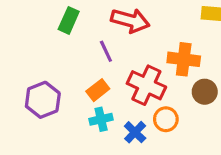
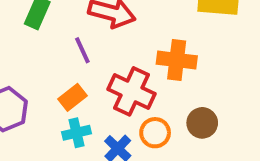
brown circle: (205, 92) -> (202, 123), moved

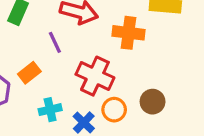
orange cross: (177, 60) -> (129, 33), moved
orange rectangle: (73, 97) -> (29, 73), moved

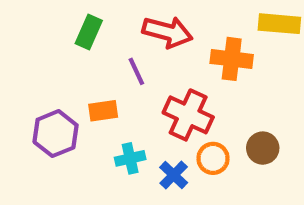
orange rectangle: (29, 73) -> (103, 111), turned 30

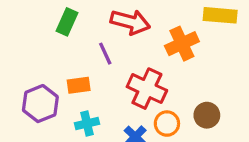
orange cross: (232, 59) -> (182, 44), turned -32
cyan cross: (130, 158) -> (87, 124), moved

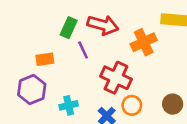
green rectangle: (67, 22) -> (69, 28), moved
orange rectangle: (79, 85) -> (45, 59), moved
brown circle: (207, 115) -> (173, 104), moved

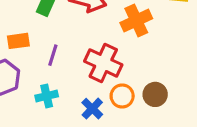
purple line: (83, 50) -> (53, 55), moved, turned 42
brown circle: (173, 104) -> (155, 94), moved

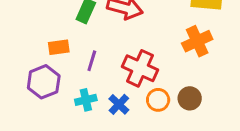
orange cross: (136, 21) -> (197, 41), moved
blue cross: (92, 109) -> (119, 104), moved

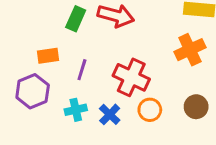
brown circle: (190, 98) -> (196, 107), moved

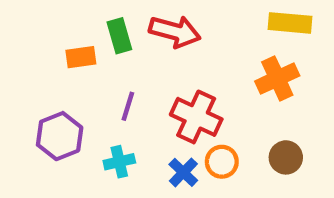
green rectangle: (76, 19) -> (119, 36), turned -40
orange rectangle: (48, 56) -> (81, 57), moved
blue cross: (110, 114) -> (183, 172), moved

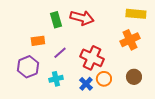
orange rectangle: (81, 57) -> (38, 41), moved
purple line: (128, 106) -> (60, 53), turned 32

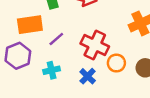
orange rectangle: (38, 41) -> (30, 25), size x1.5
orange circle: (104, 79) -> (116, 63), moved

